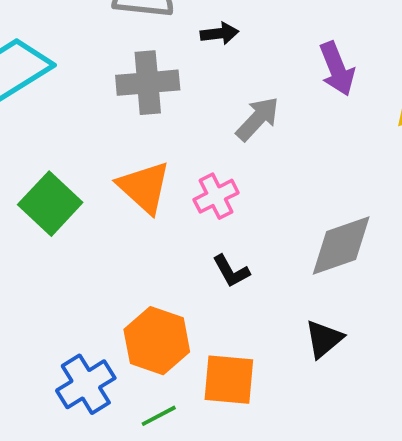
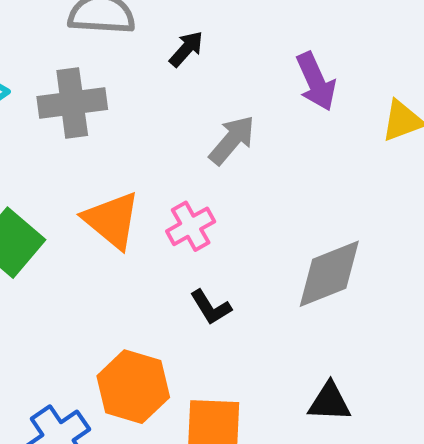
black arrow: (219, 33) -> (186, 49), turned -39
gray cross: (148, 83) -> (72, 103), moved
black triangle: (324, 339) -> (329, 402), moved, turned 45

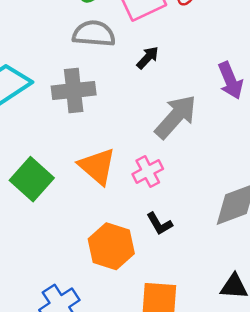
gray arrow: (232, 140) -> (176, 117), size x1.4
orange hexagon: (133, 387) -> (111, 246), moved

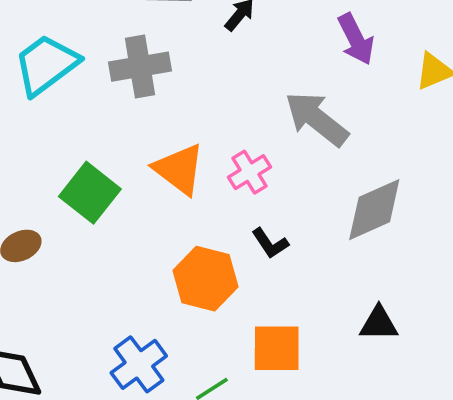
gray arrow: (176, 117) -> (317, 119), moved, turned -90

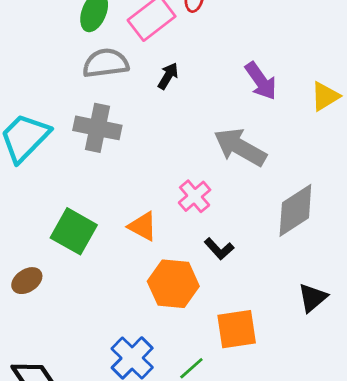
gray cross: (140, 67) -> (97, 128), turned 30
orange triangle: (179, 169) -> (143, 226), moved, size x0.7
black triangle: (379, 323) -> (312, 298), turned -32

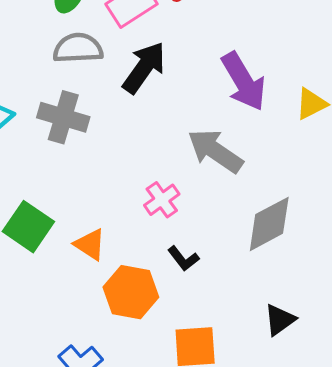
black arrow: (168, 76) -> (144, 68), size x1.8
purple arrow: (261, 81) -> (244, 81), size x1.4
orange triangle: (143, 226) -> (90, 245), moved

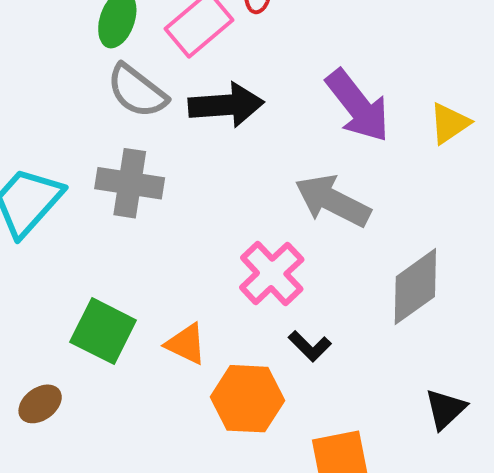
gray semicircle: (78, 48) -> (137, 91), turned -132
black arrow: (144, 68) -> (226, 105), turned 58
pink cross: (162, 200) -> (272, 273), size x1.4

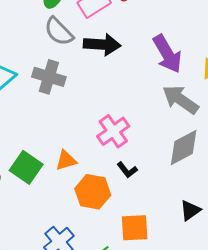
gray arrow: (333, 201) -> (180, 100), moved
green square: (103, 331) -> (26, 167), moved
orange triangle: (186, 344) -> (66, 160), turned -50

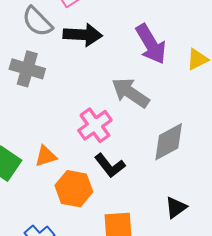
gray arrow: (180, 100) -> (131, 93), moved
black L-shape: (127, 170) -> (110, 166), size x1.4

